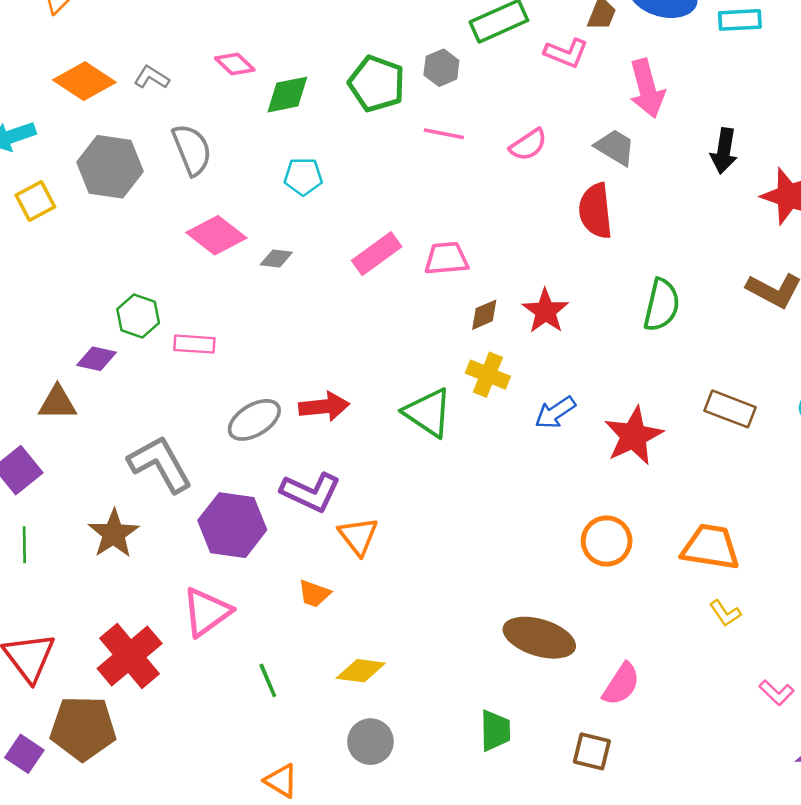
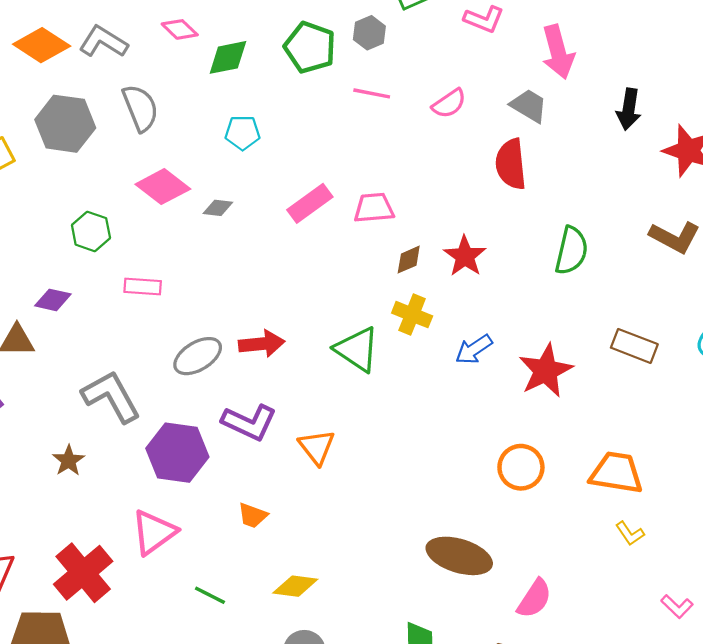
gray L-shape: (152, 77) -> (103, 42), size x1.5
green hexagon: (138, 316) -> (91, 231), moved
brown star: (114, 534) -> (69, 460), size x0.7
orange triangle: (358, 536) -> (317, 447), moved
green line: (268, 680) -> (210, 595), turned -40

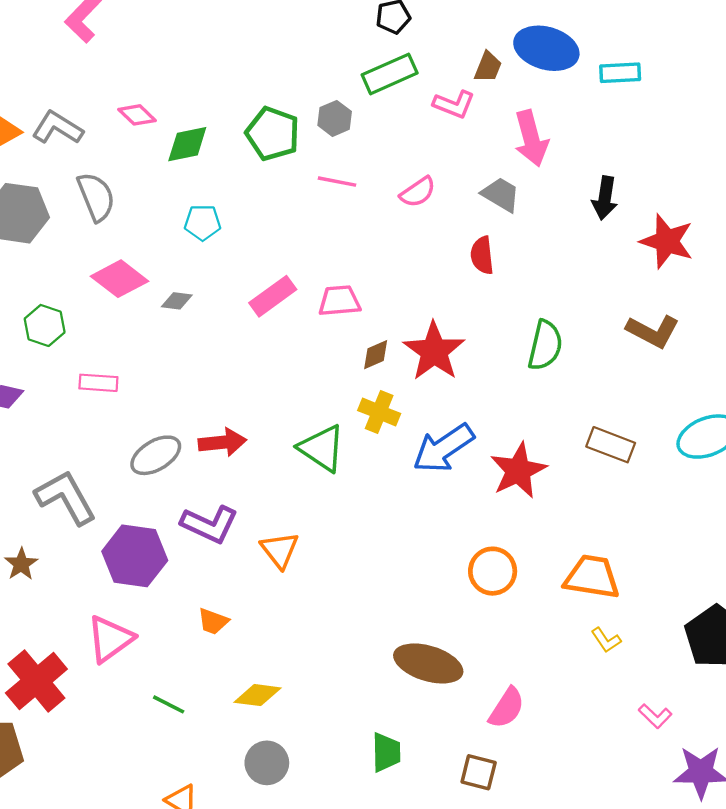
red semicircle: (511, 164) -> (482, 255), size x0.7
red star: (465, 256) -> (434, 351), size x1.4
blue arrow: (474, 349) -> (443, 448), size x1.6

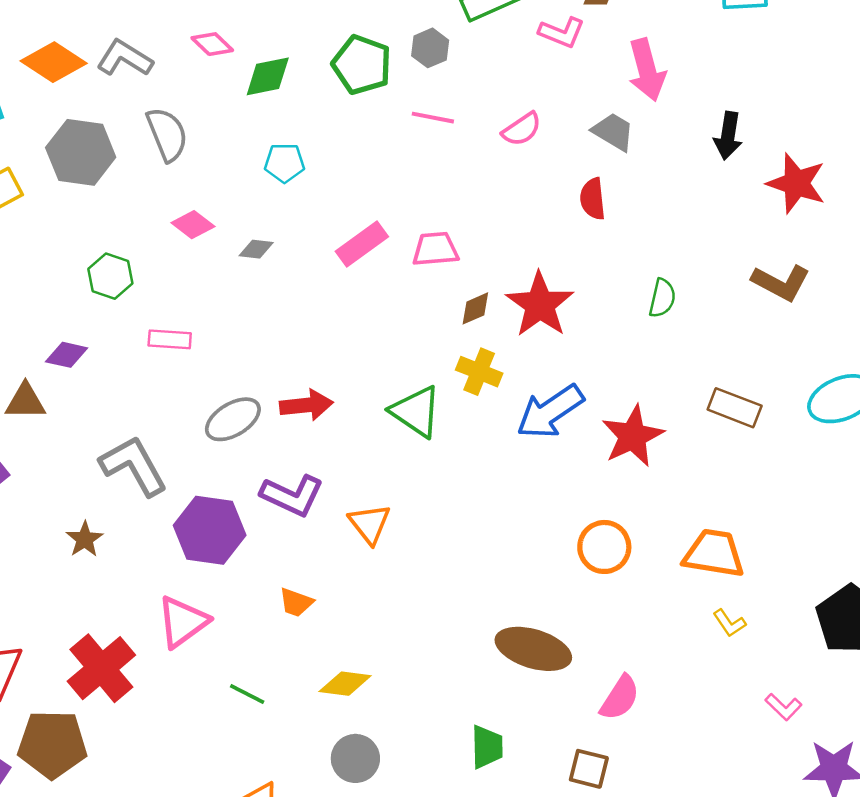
pink diamond: (119, 279) -> (193, 225), size x0.7
green semicircle: (545, 345) -> (662, 298), size x0.7

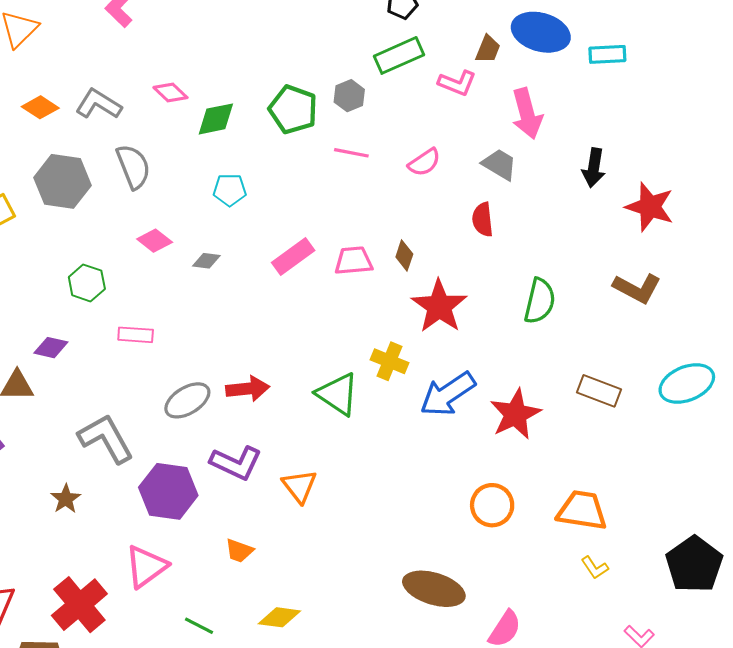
orange diamond: (54, 62) -> (40, 107), size x0.7
green semicircle: (662, 298) -> (540, 301), size x1.4
brown diamond: (475, 308) -> (404, 255), moved, turned -48

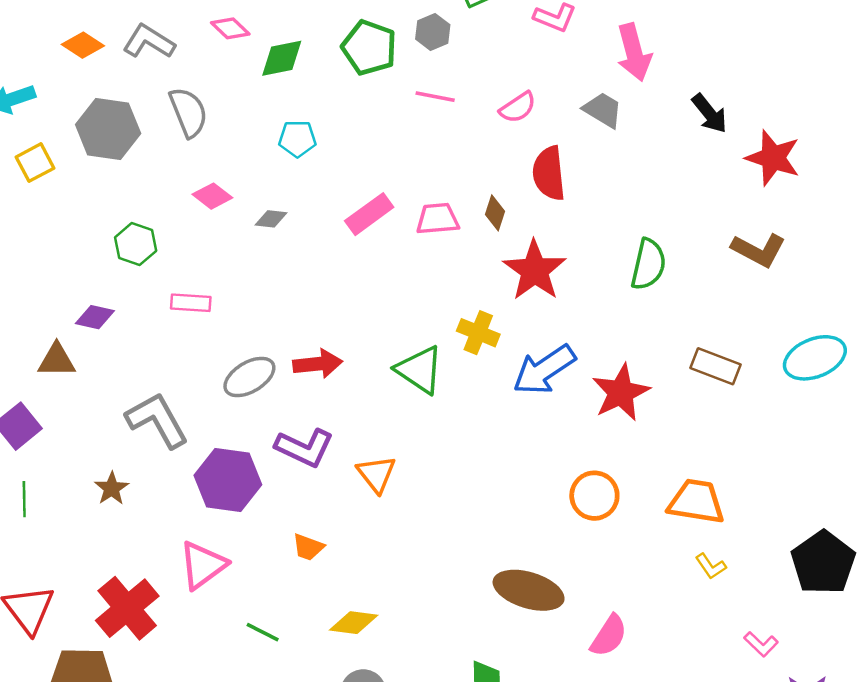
black arrow: (594, 168) -> (709, 113), turned -48
red semicircle: (483, 219) -> (549, 173), moved, size x1.4

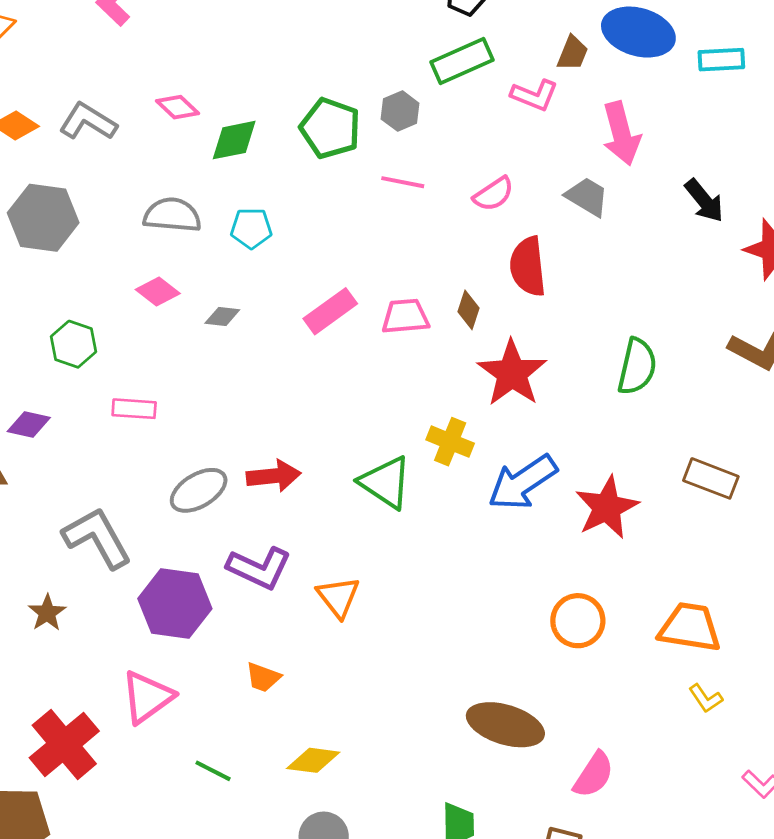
gray semicircle: (188, 112) -> (172, 215), moved, turned -63

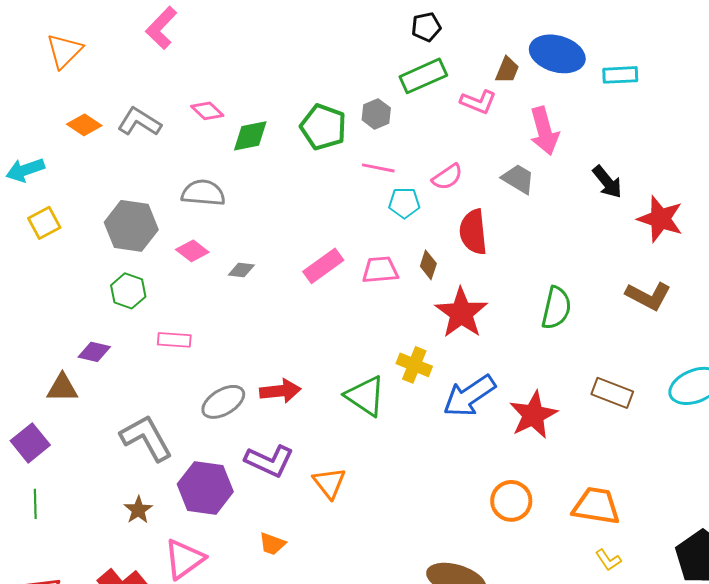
gray hexagon: (43, 218) -> (131, 226), moved
cyan pentagon: (251, 228) -> (404, 203), moved
brown star: (47, 613) -> (138, 510), moved

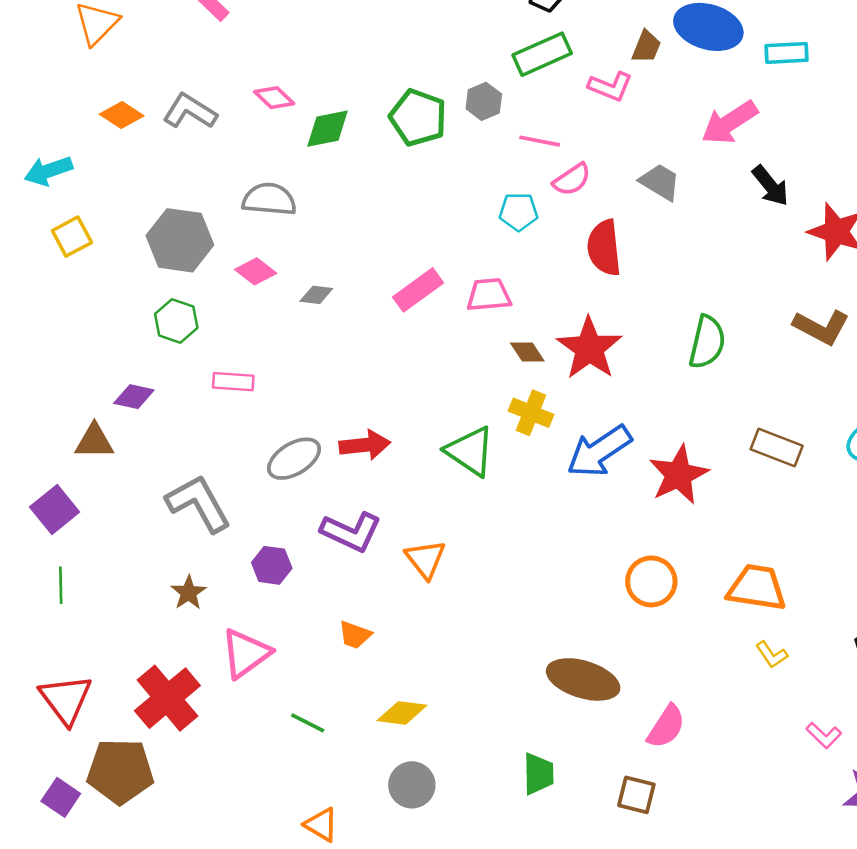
pink arrow: (544, 131) -> (729, 122), moved, turned 72
pink line: (378, 168) -> (540, 141), moved
brown diamond: (428, 265) -> (527, 352), moved, turned -52
purple hexagon: (205, 488) -> (272, 565), size x0.6

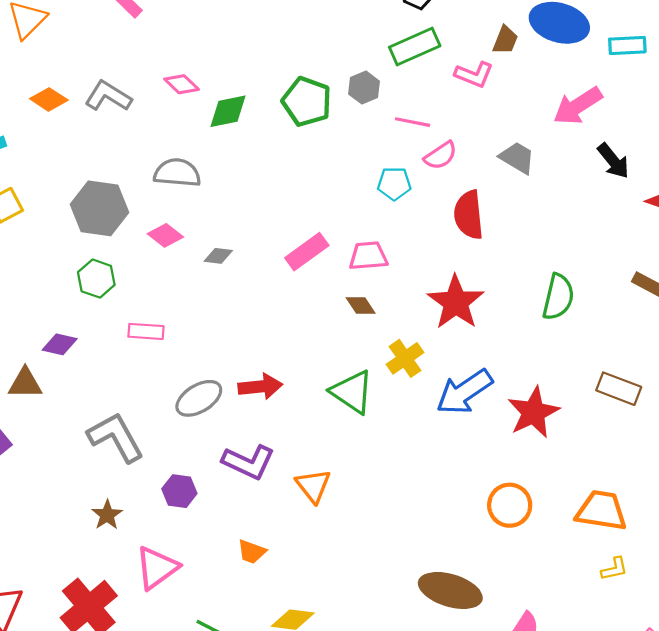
brown diamond: (527, 352) -> (361, 306), moved
yellow cross: (531, 413) -> (405, 358), turned 33
yellow L-shape: (772, 655) -> (614, 569), turned -68

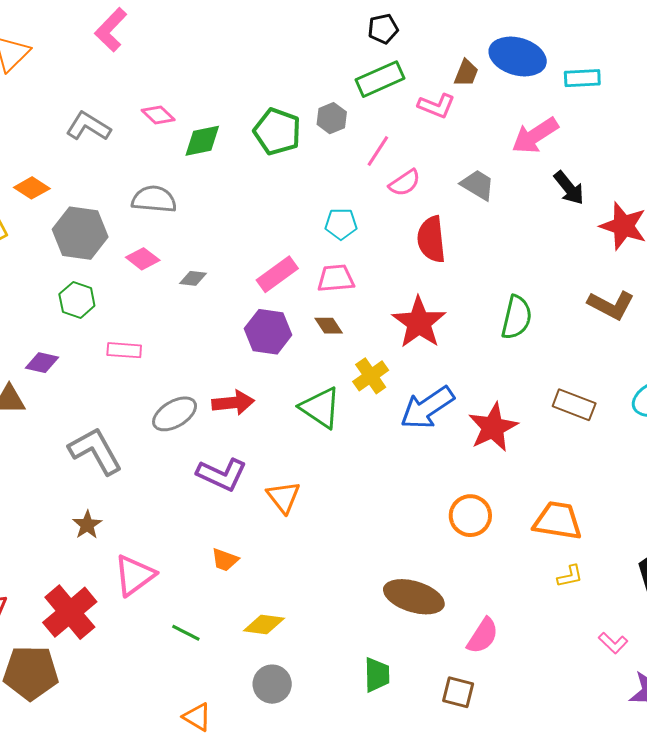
orange diamond: (49, 99) -> (32, 188), moved
pink line: (413, 122) -> (378, 151), turned -68
cyan pentagon: (394, 184) -> (341, 224), moved
purple hexagon: (179, 491) -> (268, 332), moved, size x1.4

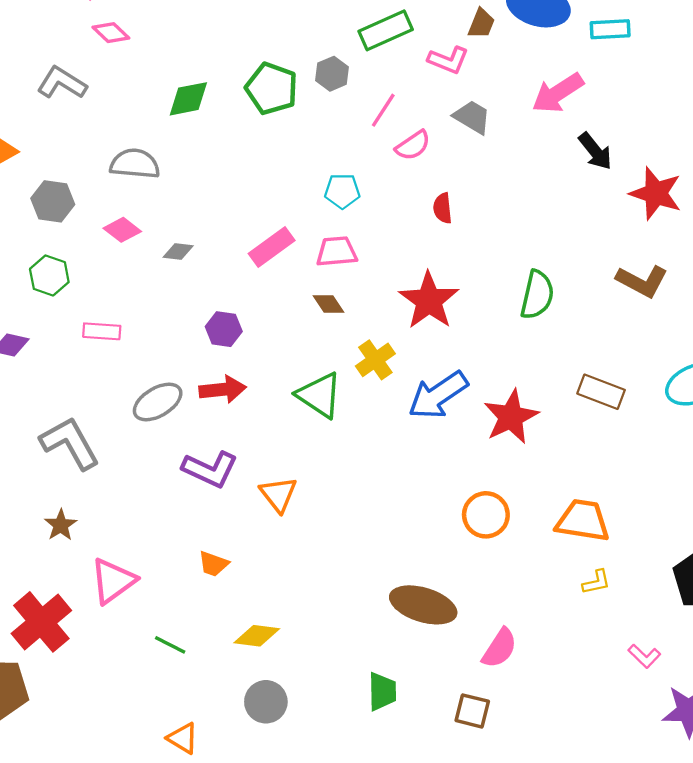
pink diamond: (158, 115) -> (111, 33), moved
gray trapezoid: (478, 185) -> (472, 117), moved
gray hexagon: (80, 233) -> (53, 201), size x0.7
red semicircle: (431, 239) -> (443, 208), size x0.6
purple hexagon: (268, 332) -> (224, 329), moved, size x0.7

